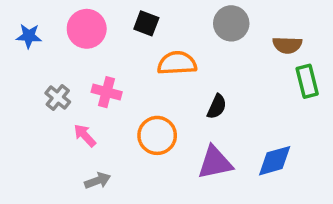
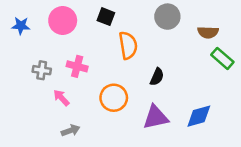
orange semicircle: (177, 63) -> (128, 45), turned 84
green rectangle: (307, 81) -> (222, 58), turned -35
gray cross: (58, 97) -> (42, 70), turned -30

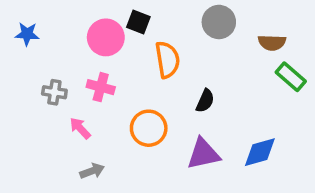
pink circle: (63, 20) -> (106, 37), moved

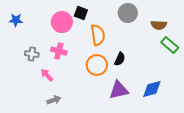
orange circle: (149, 128) -> (97, 65), moved

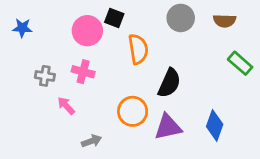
brown semicircle: (159, 25) -> (225, 21), moved
black semicircle: (120, 59) -> (169, 83), size x1.5
orange circle: (97, 65) -> (133, 111), moved
blue diamond: (152, 89) -> (215, 125), turned -55
gray arrow: (54, 100) -> (92, 141), moved

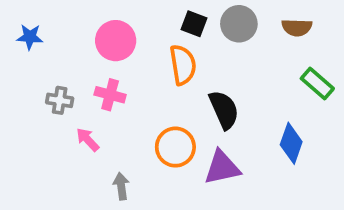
black square: (114, 18) -> (194, 24), moved
black semicircle: (169, 83) -> (224, 110), turned -48
blue diamond: (215, 125) -> (291, 143), moved
gray arrow: (92, 141) -> (121, 186), turned -78

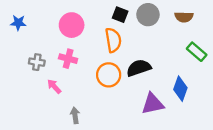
black semicircle: (224, 110) -> (139, 68), turned -85
orange circle: (175, 147) -> (109, 75), moved
purple triangle: (222, 168) -> (153, 104), moved

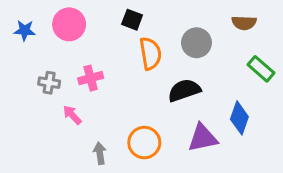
black square: (120, 15) -> (132, 20), moved
gray circle: (148, 15) -> (196, 43), moved
pink circle: (72, 25) -> (69, 24), moved
pink cross: (68, 59) -> (91, 78), turned -30
orange circle: (109, 75) -> (144, 143), moved

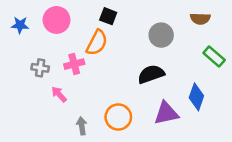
orange semicircle: (150, 53) -> (97, 43), moved, turned 36

